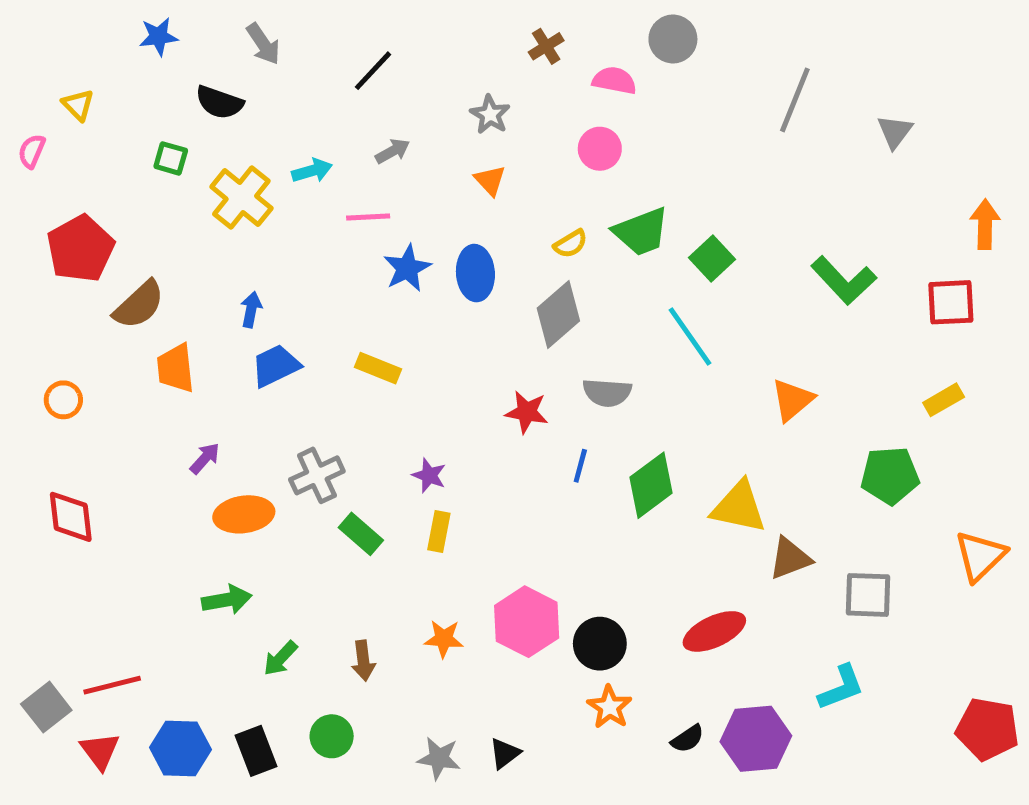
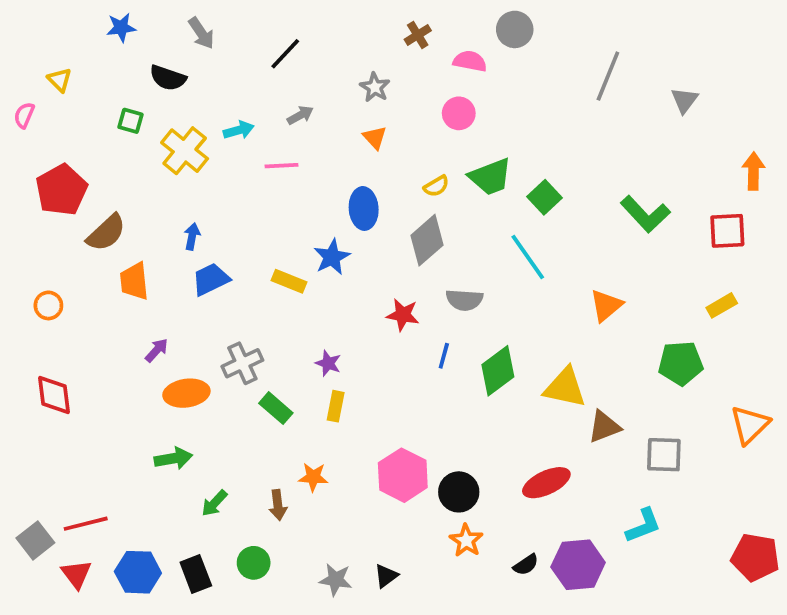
blue star: (407, 268) -> (332, 257), moved
orange star: (444, 639) -> (313, 477), moved

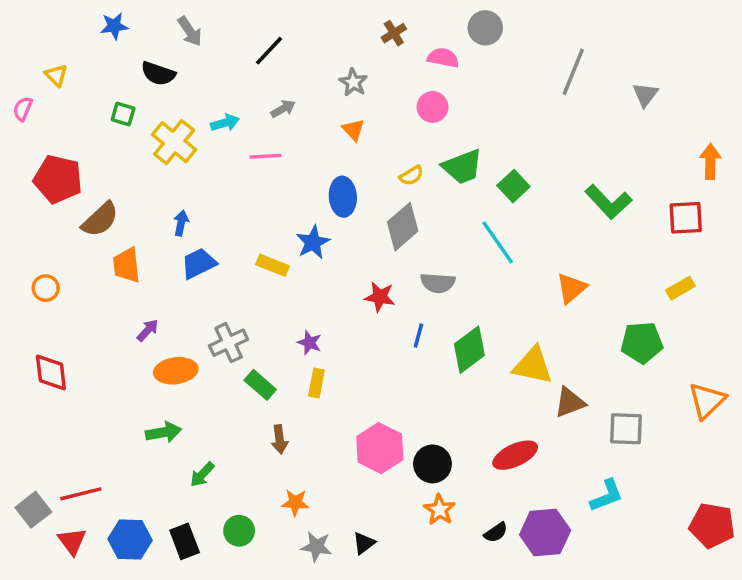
red pentagon: (61, 190) -> (58, 179), turned -30
orange star: (313, 477) -> (295, 503), moved
brown arrow: (278, 505) -> (280, 439), moved

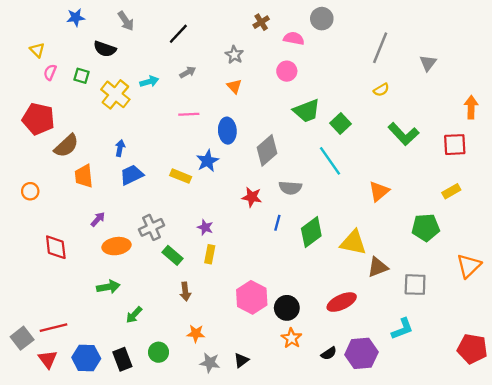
pink semicircle: (23, 109) -> (50, 72), moved
pink line: (265, 156) -> (189, 114), moved
yellow semicircle: (411, 176) -> (381, 90), moved
red diamond: (51, 372) -> (56, 247), moved

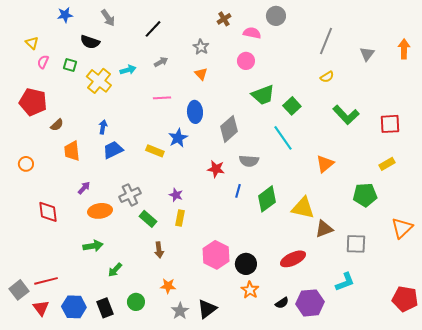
orange arrow: (471, 107) -> (404, 49), moved
brown semicircle: (66, 146) -> (57, 125), size x0.6
black triangle: (241, 360) -> (207, 309), size x1.5
gray star: (210, 363) -> (180, 311), turned 30

